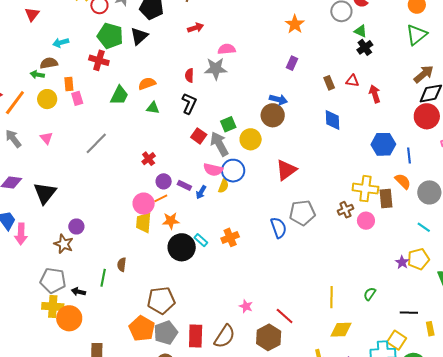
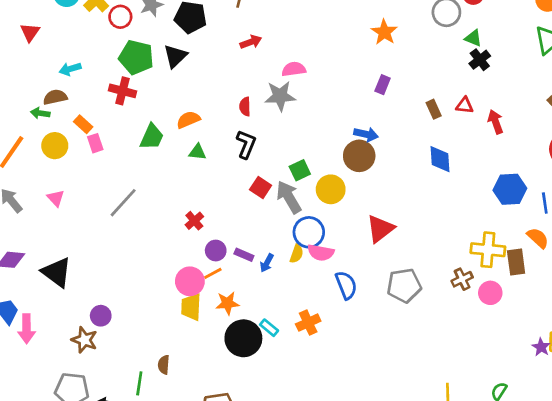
orange rectangle: (69, 84) -> (83, 124), turned -40
pink semicircle: (213, 170) -> (321, 253), moved
black triangle: (45, 193) -> (57, 272), turned -30
blue semicircle: (279, 228) -> (346, 285), moved

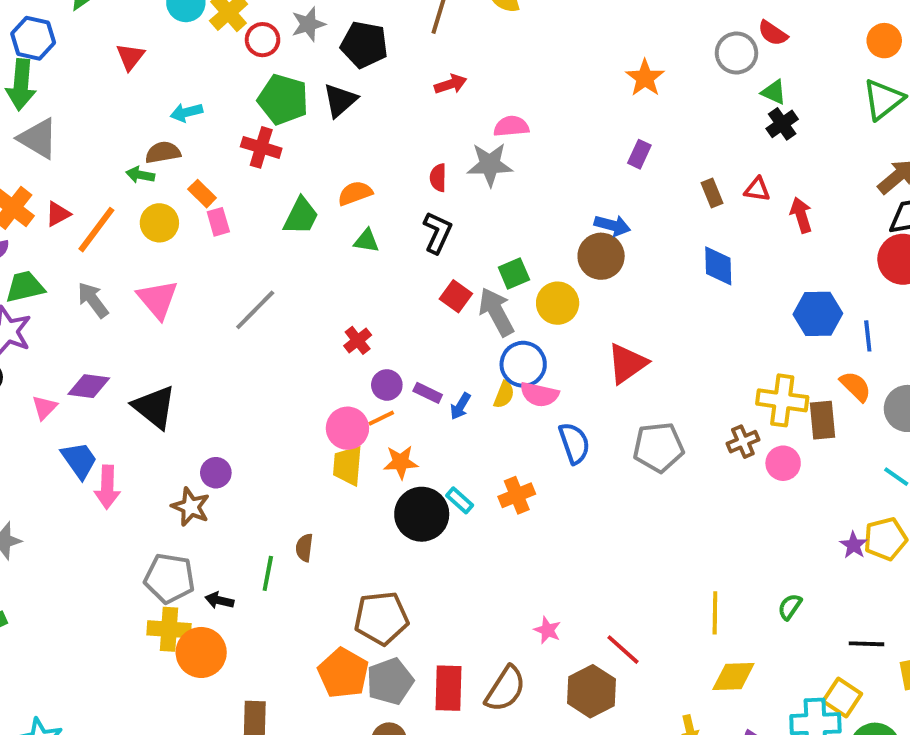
pink triangle: (56, 198) -> (158, 299), size x1.6

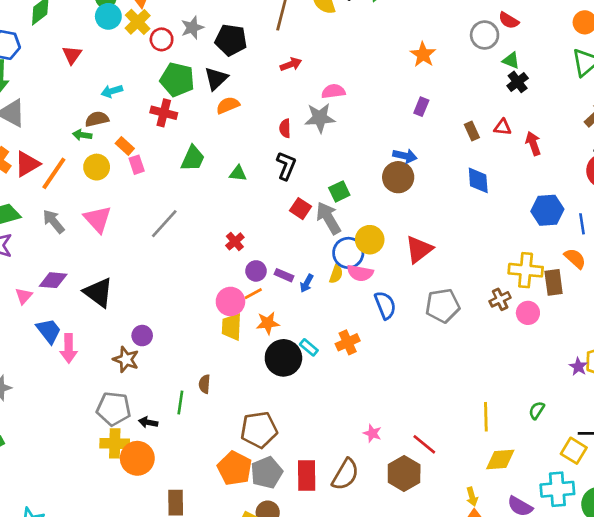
orange semicircle: (355, 193) -> (228, 105), moved
red triangle: (58, 214) -> (27, 164), size x1.5
yellow circle: (558, 303) -> (370, 240), moved
yellow square: (842, 698) -> (574, 451), moved

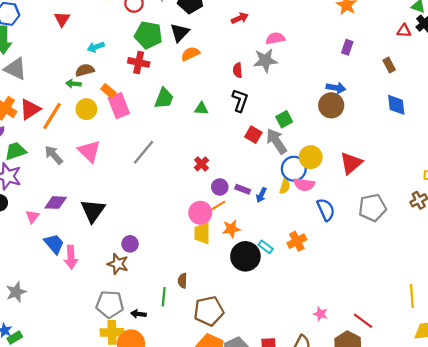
red triangle: (503, 127) -> (404, 31), moved
pink rectangle: (137, 165) -> (119, 106), size x1.6
black triangle: (98, 293) -> (93, 211), turned 32
brown pentagon: (259, 430) -> (209, 311), moved

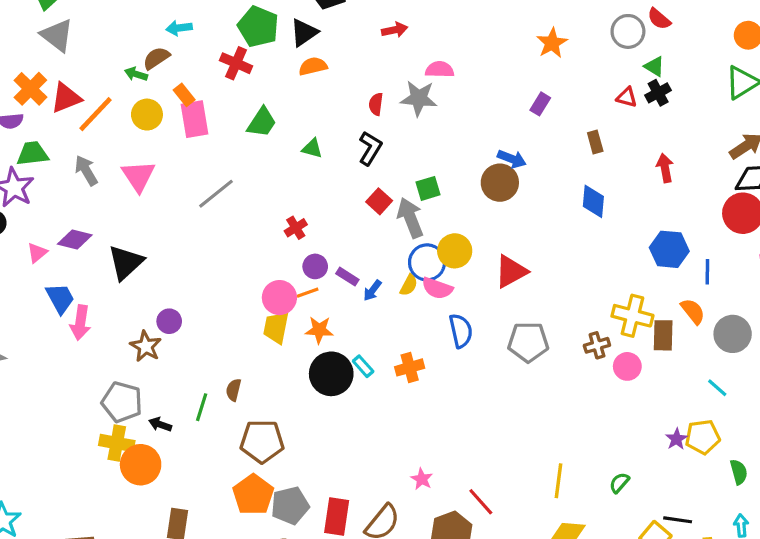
brown semicircle: (85, 70) -> (156, 58), turned -30

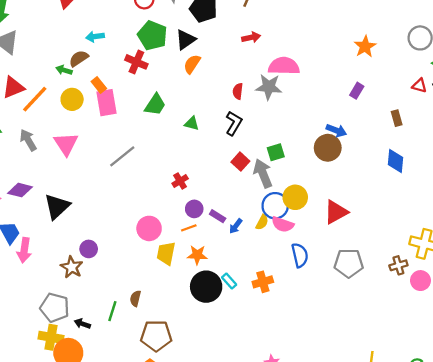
orange semicircle: (313, 66) -> (192, 64), turned -42
pink semicircle: (440, 70) -> (284, 66), size x1.5
pink circle: (279, 298) -> (149, 228), moved

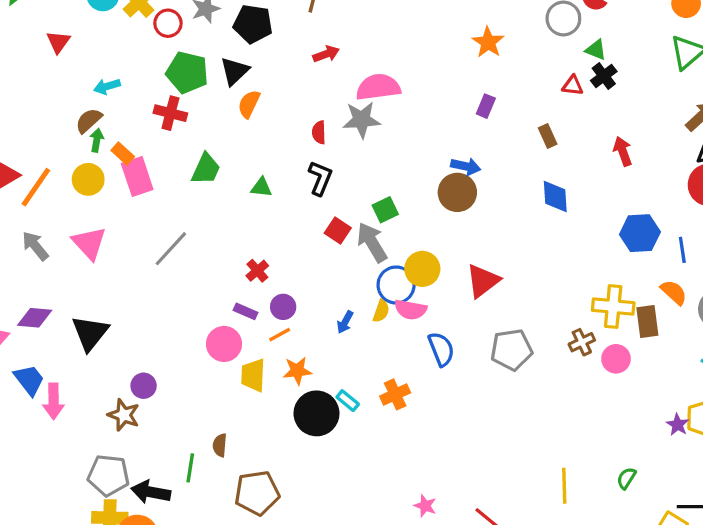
green arrow: (64, 70) -> (97, 140), moved, turned 91
purple rectangle: (218, 216) -> (246, 311), moved
black arrow: (82, 324) -> (151, 492), size x1.6

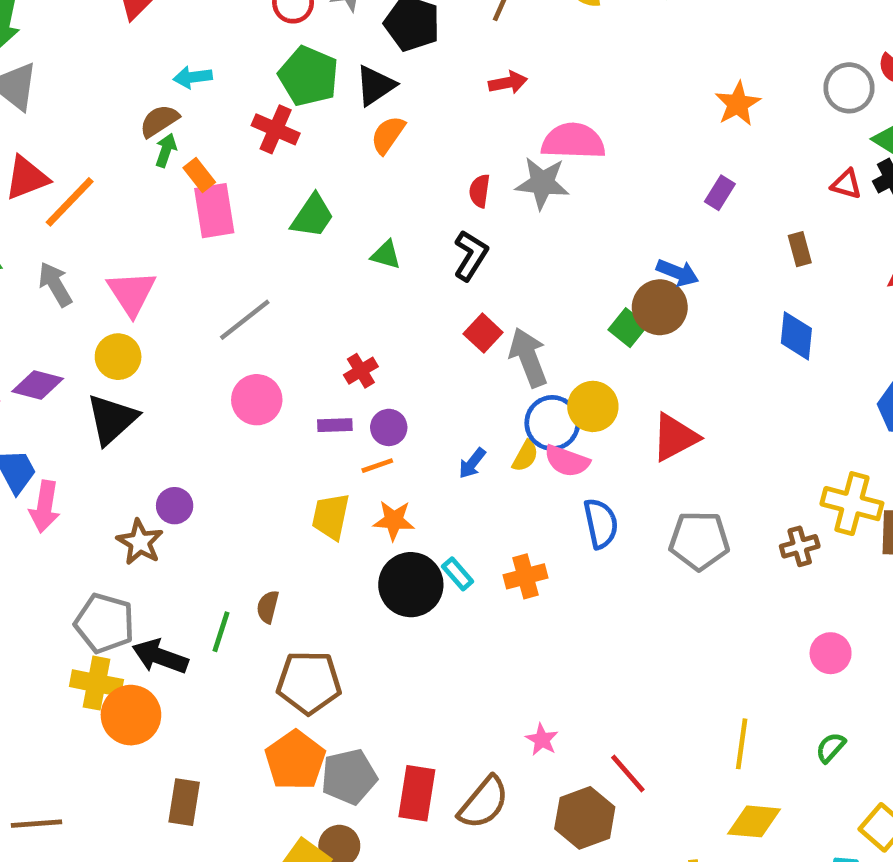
yellow circle: (88, 179) -> (118, 357), moved
green square: (385, 210) -> (628, 328), moved, turned -35
purple rectangle: (246, 311) -> (335, 425), turned -35
pink circle: (224, 344) -> (257, 400), moved
pink circle: (616, 359) -> (831, 653), moved

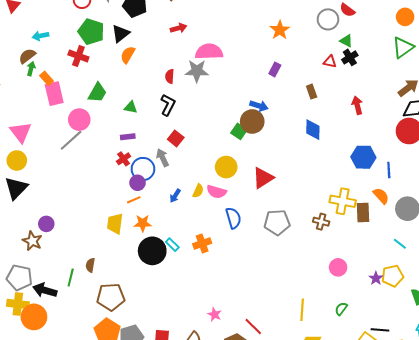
gray arrow: (528, 357) -> (163, 158), moved, size x0.7
pink circle: (257, 400) -> (79, 120), moved
blue circle: (552, 423) -> (143, 169), moved
purple rectangle: (335, 425) -> (128, 137), moved
brown cross: (800, 546) -> (321, 222), turned 35

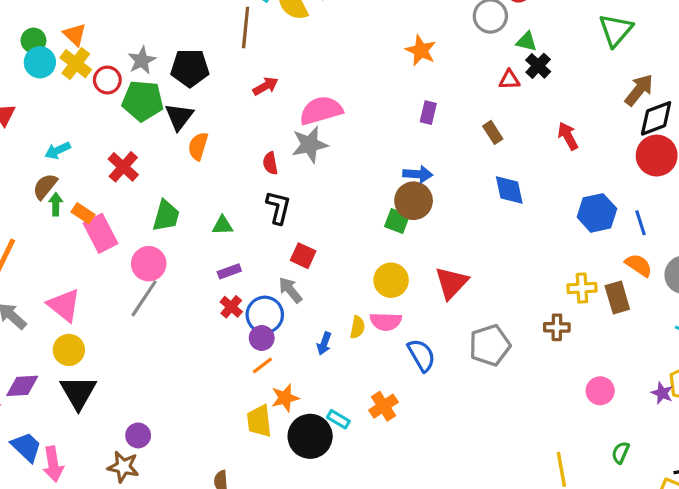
green pentagon: (91, 32) -> (143, 101), moved
red cross: (78, 56) -> (123, 167), turned 36
yellow cross: (343, 201) -> (582, 288), size x0.7
yellow trapezoid: (115, 224) -> (259, 421), moved

